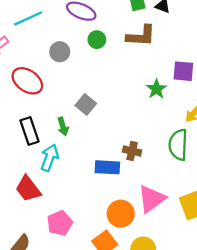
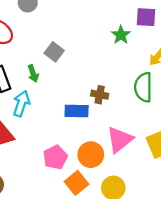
pink pentagon: (60, 223) -> (55, 157), moved

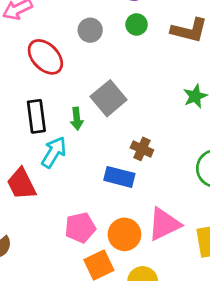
gray square: (54, 52) -> (109, 98), size x1.4
brown cross: (100, 95) -> (142, 149), moved

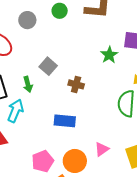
gray square: (109, 98) -> (48, 66), size x0.7
brown cross: (142, 149) -> (76, 84), moved
pink triangle: (164, 224) -> (102, 149), size x0.6

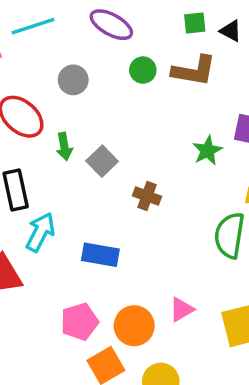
green circle: (60, 11) -> (143, 70), moved
green arrow: (28, 84) -> (64, 147), moved
blue rectangle: (65, 121) -> (100, 255), moved

